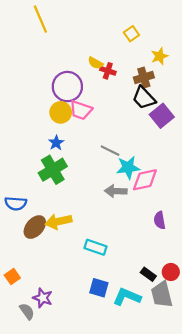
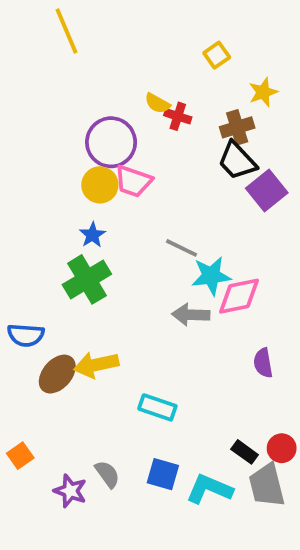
gray semicircle: (27, 311) -> (107, 474), moved

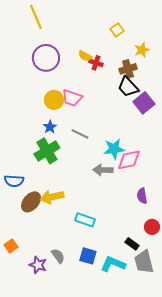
purple circle: (111, 142) -> (46, 58), moved
gray line: (182, 248) -> (80, 134), moved
red circle: (282, 448) -> (152, 227), moved

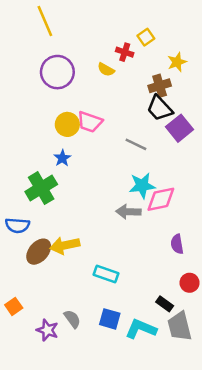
red cross: (96, 63) -> (125, 52), moved
gray line: (80, 134) -> (136, 144), moved
green cross: (47, 151) -> (41, 188), moved

